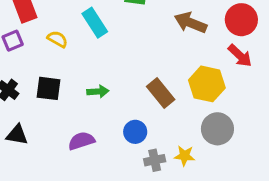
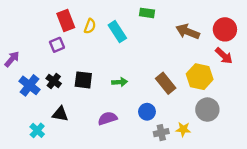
yellow semicircle: (57, 39) -> (90, 26), moved, turned 80

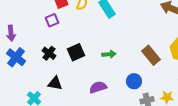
purple arrow: (12, 59) -> (11, 33), turned 133
black square: (83, 80) -> (76, 52), turned -30
blue cross: (30, 85) -> (16, 57), moved

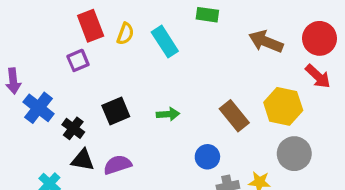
black cross: (49, 53) -> (73, 128), moved
blue cross: (16, 57) -> (39, 108), moved
purple semicircle: (98, 87) -> (117, 165), moved

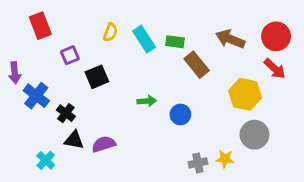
green rectangle: (207, 15) -> (175, 42), moved
red rectangle: (91, 26) -> (40, 26), moved
black square: (116, 111) -> (97, 77), moved
brown rectangle: (234, 116) -> (197, 65), moved
blue circle: (207, 157) -> (180, 114), moved

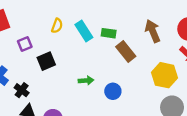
brown arrow: (230, 39) -> (153, 31), turned 45

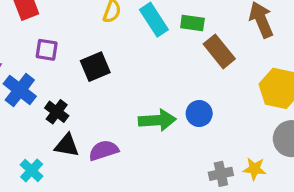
purple square: (25, 44) -> (47, 50), moved, turned 32
green arrow: (86, 81) -> (157, 120), moved, size x1.5

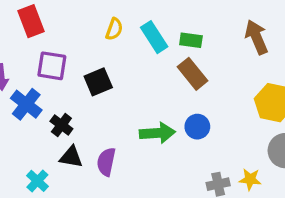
purple square: (47, 50) -> (52, 66), size x1.4
brown rectangle: (219, 51) -> (193, 74), moved
purple semicircle: (104, 150) -> (106, 162), turned -60

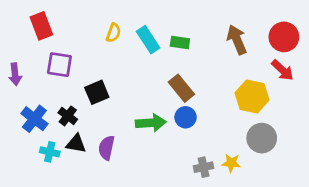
brown rectangle: (193, 74) -> (181, 88), moved
black square: (98, 82) -> (97, 92), moved
blue cross: (26, 104) -> (34, 119), moved
cyan cross: (37, 181) -> (50, 152), moved, turned -30

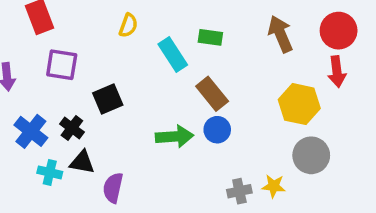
cyan rectangle: (148, 40) -> (173, 54), moved
red arrow: (283, 70) -> (337, 72), turned 40
purple semicircle: (107, 148) -> (113, 188), moved

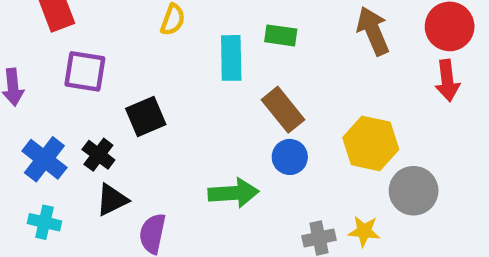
cyan rectangle: (173, 54) -> (231, 58), turned 32
yellow hexagon: (299, 104) -> (371, 143), moved
green arrow: (174, 137) -> (233, 193), moved
black triangle: (82, 162) -> (112, 200), turned -36
cyan cross: (50, 172) -> (44, 222), moved

